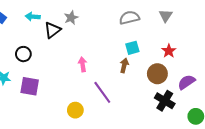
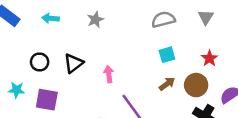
black triangle: (52, 30) -> (74, 63), moved
brown arrow: (124, 65) -> (167, 84), moved, turned 40

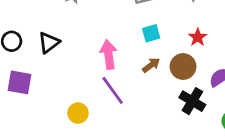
pink arrow: (109, 74) -> (109, 55), moved, size x1.5

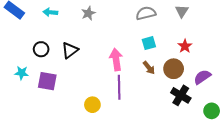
brown arrow: (151, 65) -> (149, 68), turned 88
purple line: (113, 90) -> (119, 87), turned 35

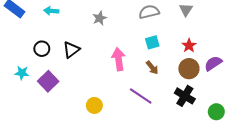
gray star: (88, 13) -> (100, 18), moved
brown circle: (174, 69) -> (189, 69), moved
purple semicircle: (202, 77) -> (213, 63), moved
purple square: (47, 81) -> (48, 81), turned 36
purple line: (119, 87) -> (141, 96), moved, turned -55

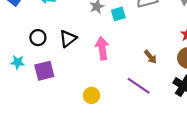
cyan square: (152, 42) -> (118, 14), moved
pink arrow: (119, 59) -> (102, 48), moved
purple square: (48, 81) -> (44, 71), turned 30

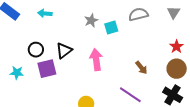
purple square: (44, 71) -> (47, 69), moved

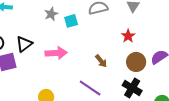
red star: (177, 47) -> (128, 36), moved
pink arrow: (96, 60) -> (56, 53), turned 95

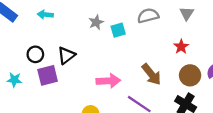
pink arrow: (56, 53) -> (108, 81), moved
brown arrow: (101, 61) -> (151, 74), size x1.5

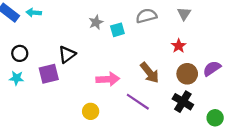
cyan arrow: (45, 15) -> (34, 13), moved
black circle: (35, 54) -> (20, 53), moved

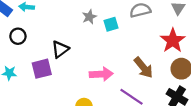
red star: (179, 46) -> (173, 41), size x1.6
black circle: (20, 53) -> (18, 36), moved

